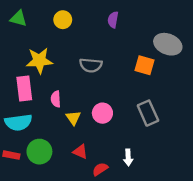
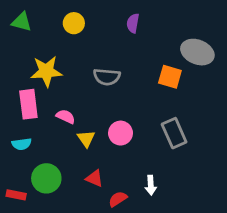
pink semicircle: (56, 99) -> (66, 117), turned 119
cyan semicircle: (18, 122) -> (22, 144), size x0.6
red rectangle: (11, 155) -> (16, 195), moved

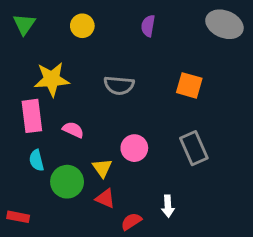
green triangle: (22, 22) -> (24, 24), turned 50
gray ellipse: (197, 52) -> (224, 24), moved
yellow triangle: (86, 139) -> (102, 168), moved
cyan semicircle: (22, 144) -> (36, 160), moved, turned 84
green circle: (46, 178) -> (67, 182), moved

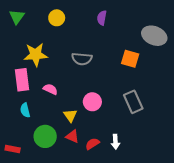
gray ellipse: (224, 24) -> (154, 36), moved
green circle: (67, 182) -> (45, 136), moved
red semicircle: (131, 221) -> (92, 144), moved

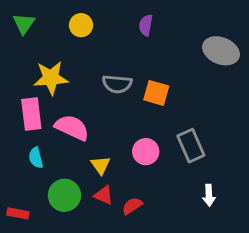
orange square: (130, 59) -> (156, 93), moved
pink semicircle: (50, 89) -> (72, 128), size x1.6
pink circle: (92, 102) -> (146, 152), moved
white arrow: (115, 142) -> (209, 195), moved

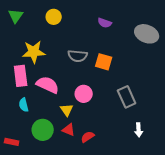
purple semicircle: (146, 25) -> (105, 23), moved, turned -80
pink circle: (146, 152) -> (84, 94), moved

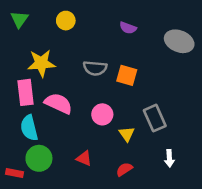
cyan semicircle: (24, 105) -> (29, 128), size x1.5
yellow triangle: (67, 110) -> (127, 134), moved
green circle: (43, 130) -> (39, 158), moved
red semicircle: (88, 137) -> (124, 169), moved

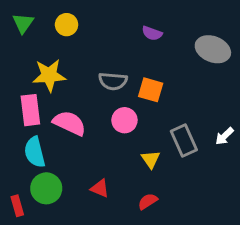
yellow circle: (66, 21) -> (67, 25), moved
pink circle: (102, 114) -> (124, 120), moved
white arrow: (169, 158) -> (224, 136), moved, turned 49
red rectangle: (15, 173) -> (17, 206), turned 63

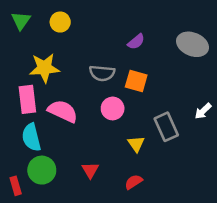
purple semicircle: (152, 33) -> (136, 42), moved, turned -60
white arrow: (224, 136) -> (203, 111), moved
red triangle: (100, 188) -> (90, 170), turned 36

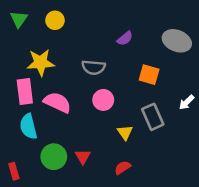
orange square: (136, 81) -> (149, 75), moved
green circle: (42, 170) -> (54, 157), moved

